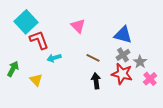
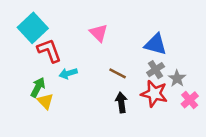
green arrow: (13, 69) -> (38, 87), moved

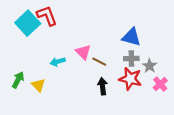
pink triangle: (99, 33) -> (83, 52), moved
red L-shape: (49, 51) -> (47, 16), moved
gray cross: (156, 70) -> (131, 58), turned 32
green arrow: (38, 87) -> (18, 80), moved

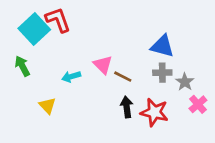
red star: (130, 79) -> (154, 112), moved
green arrow: (18, 80) -> (22, 66), moved, turned -56

